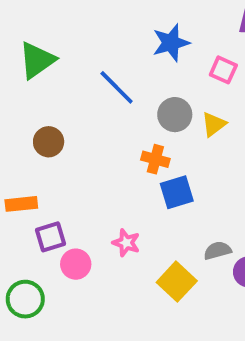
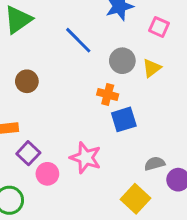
purple square: (50, 237) -> (28, 153), turned -30
pink star: (126, 243) -> (86, 158), size x1.5
yellow square: (177, 282) -> (136, 199), moved

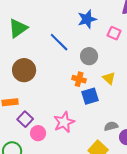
yellow triangle: (152, 68) -> (109, 78), moved, turned -40
brown circle: (27, 81) -> (24, 70), size x1.5
pink star: (86, 158) -> (64, 122), turned 30

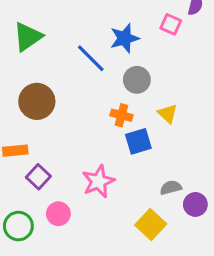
blue star: (87, 19) -> (125, 38), moved
pink square: (114, 33) -> (171, 24), moved
pink circle: (38, 133) -> (58, 214), moved

